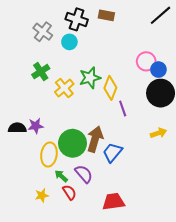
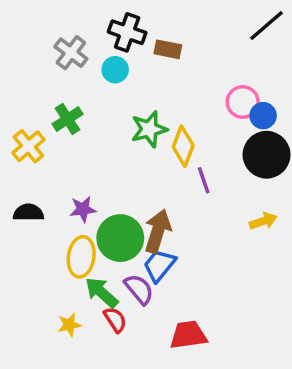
brown rectangle: (106, 15) -> (168, 49), moved
yellow cross: (64, 88) -> (28, 146), moved
purple star: (36, 126) -> (83, 209), moved
blue trapezoid: (112, 152) -> (159, 265), moved
green arrow: (61, 176) -> (102, 292), size x1.5

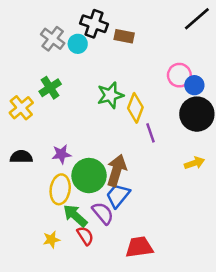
cyan circle: (115, 70) -> (78, 44), moved

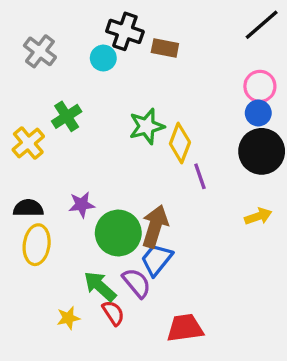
gray cross: (53, 39) -> (40, 51), moved
pink circle: (179, 75) -> (260, 86), moved
yellow ellipse: (60, 189) -> (37, 245), moved

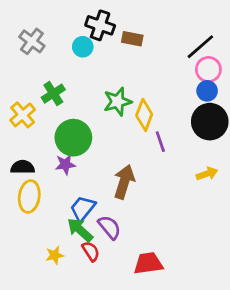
black line: (262, 25) -> (200, 47), moved
green circle: (118, 233) -> (73, 138), moved
blue trapezoid: (157, 260) -> (83, 209), moved

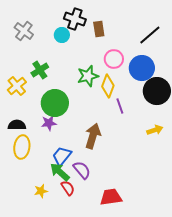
brown rectangle: (132, 39) -> (99, 29), turned 70
pink circle: (208, 69) -> (114, 59), moved
blue circle: (207, 91) -> (142, 68), moved, size x1.6

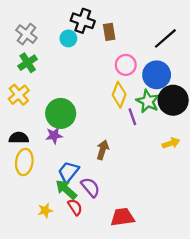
green cross: (40, 70) -> (28, 63), moved
green star: (88, 76) -> (148, 101), moved, turned -30
brown arrow: (93, 136) -> (103, 150), size x0.7

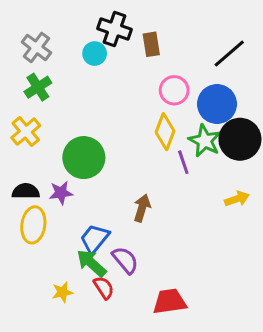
purple star: (54, 135) -> (61, 193), moved

